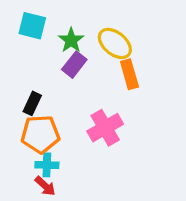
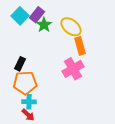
cyan square: (32, 26) -> (20, 16), turned 30
purple rectangle: (74, 65) -> (37, 15), moved
pink cross: (105, 128) -> (73, 69), moved

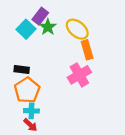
cyan square: (20, 16) -> (26, 29), moved
black rectangle: (20, 64) -> (22, 69), turned 72
orange pentagon: (25, 83) -> (27, 90), turned -30

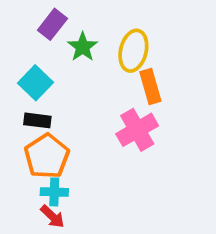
purple rectangle: (40, 16) -> (52, 24), moved
cyan square: (26, 29) -> (35, 83), moved
yellow ellipse: (77, 29) -> (133, 51), turned 65

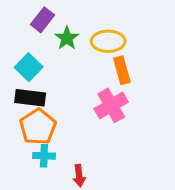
yellow ellipse: (133, 51) -> (108, 41), turned 76
black rectangle: (37, 120) -> (30, 98), size x1.4
red arrow: (52, 216) -> (79, 176), moved, turned 40

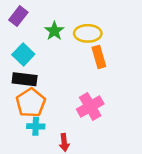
purple rectangle: (42, 20) -> (18, 16), moved
pink cross: (111, 105) -> (90, 106), moved

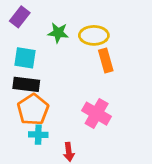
green star: (54, 31) -> (58, 33), turned -30
cyan square: (23, 54) -> (25, 58), turned -35
pink cross: (90, 106) -> (97, 114), turned -30

